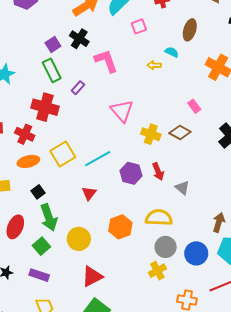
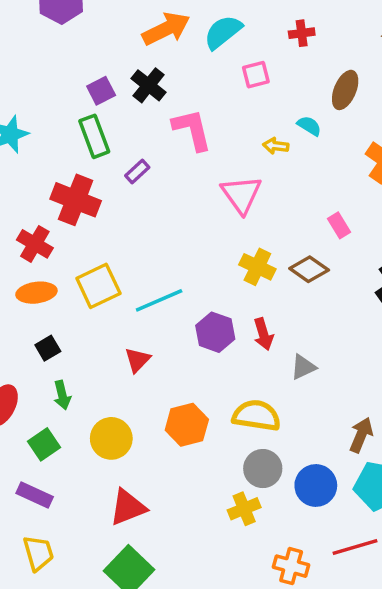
pink triangle: (122, 111) -> (241, 194), moved
gray triangle: (182, 188) -> (303, 367), turned 49
green arrow: (49, 217) -> (62, 395), size x0.6

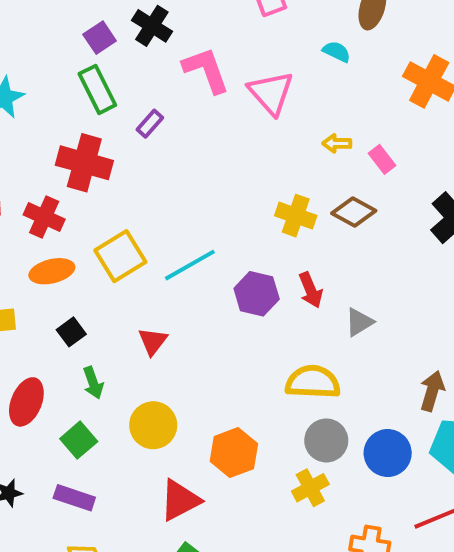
yellow arrow: (276, 146) -> (337, 143), moved
pink triangle: (241, 194) -> (271, 93), moved
red triangle: (137, 360) -> (153, 341), moved
orange hexagon: (187, 425) -> (234, 453), moved

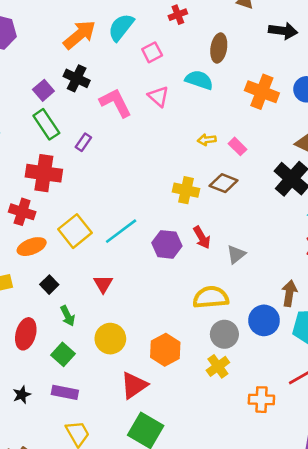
cyan semicircle: (337, 52) -> (199, 80), size x1.5
pink triangle: (271, 93) -> (158, 96), moved, size x0.7
blue circle: (388, 453) -> (264, 320), moved

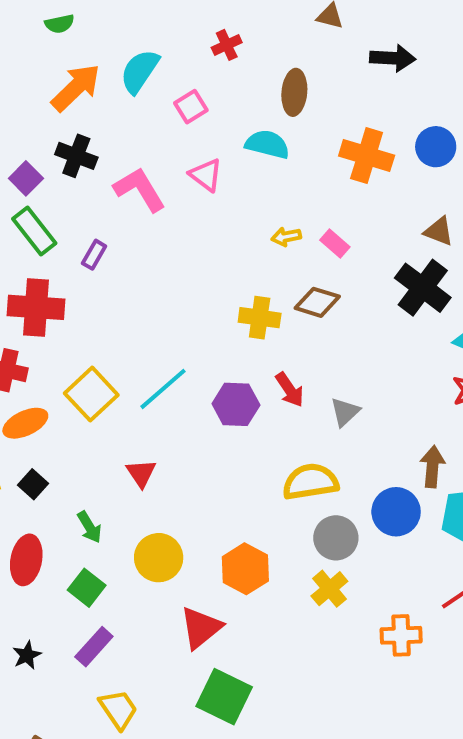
black square: (49, 285) -> (33, 484), moved
purple rectangle: (65, 392) -> (94, 647), turned -55

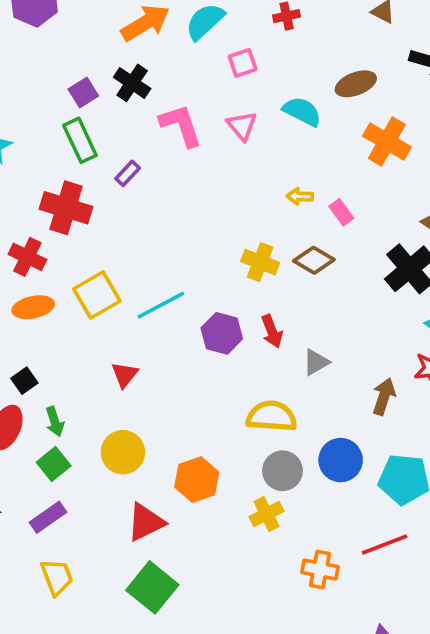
brown ellipse: (294, 92) -> (356, 84), moved, turned 51
brown arrow: (432, 467) -> (384, 396), moved
black square: (33, 484) -> (24, 381), moved
green arrow: (89, 527) -> (55, 422), moved

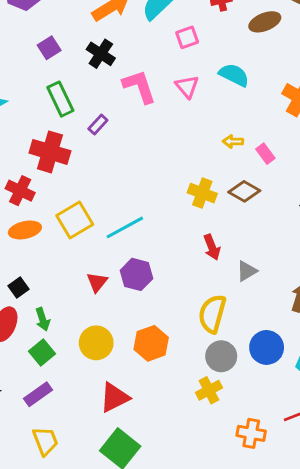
brown ellipse: (356, 84) -> (265, 22), moved
purple square: (83, 92) -> (49, 48), moved
purple hexagon: (222, 333) -> (137, 274), moved
yellow semicircle: (272, 416) -> (212, 314), turned -78
orange hexagon: (197, 480) -> (151, 343), moved

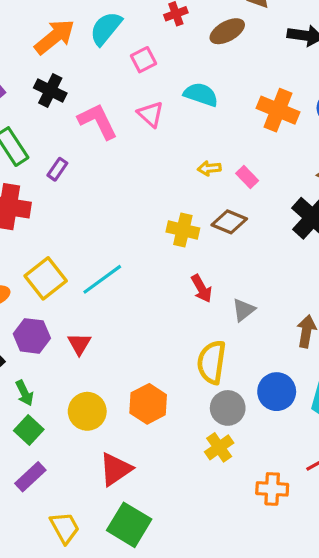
purple hexagon: (137, 274) -> (32, 336), moved
yellow trapezoid: (45, 441) -> (65, 528), moved

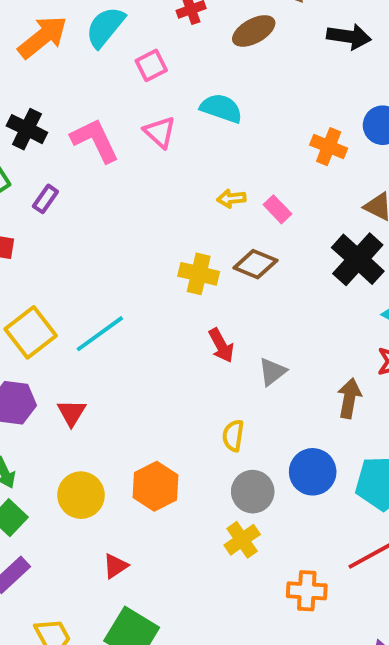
black cross: (50, 90) -> (27, 129), moved
orange cross: (278, 110) -> (329, 147), moved, size x0.7
yellow semicircle: (212, 362) -> (233, 436), size x0.6
red triangle: (116, 469) -> (115, 566), size x0.6

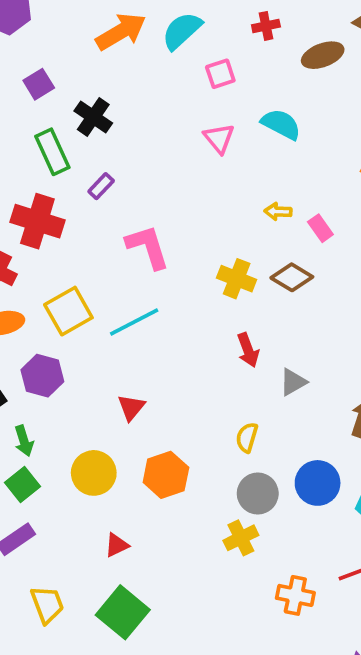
pink L-shape: (95, 140) -> (148, 247), moved
red triangle: (72, 413) -> (131, 407), moved

